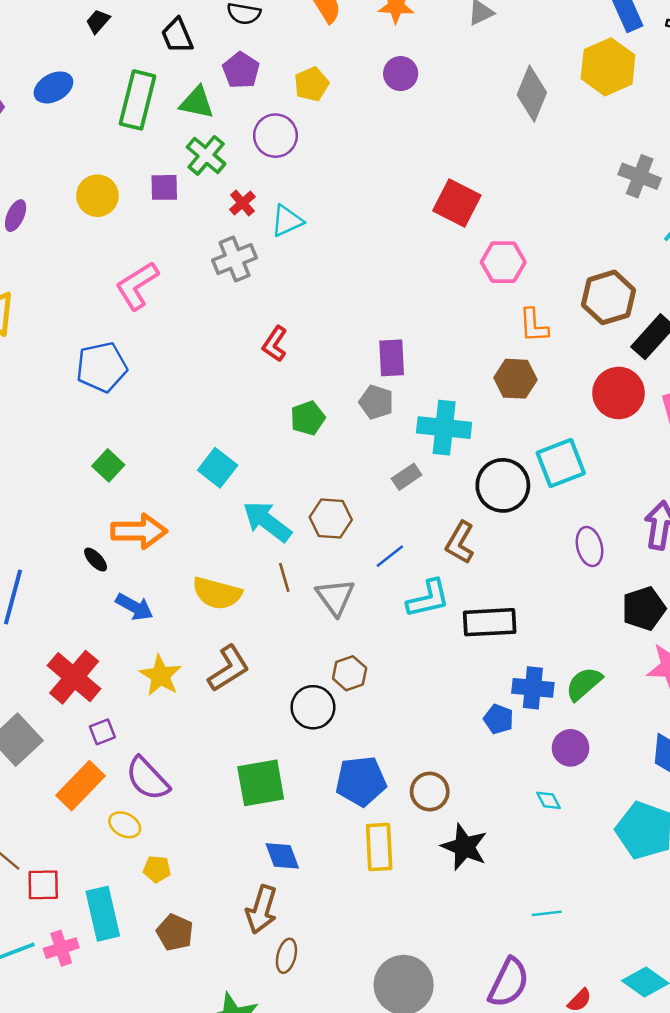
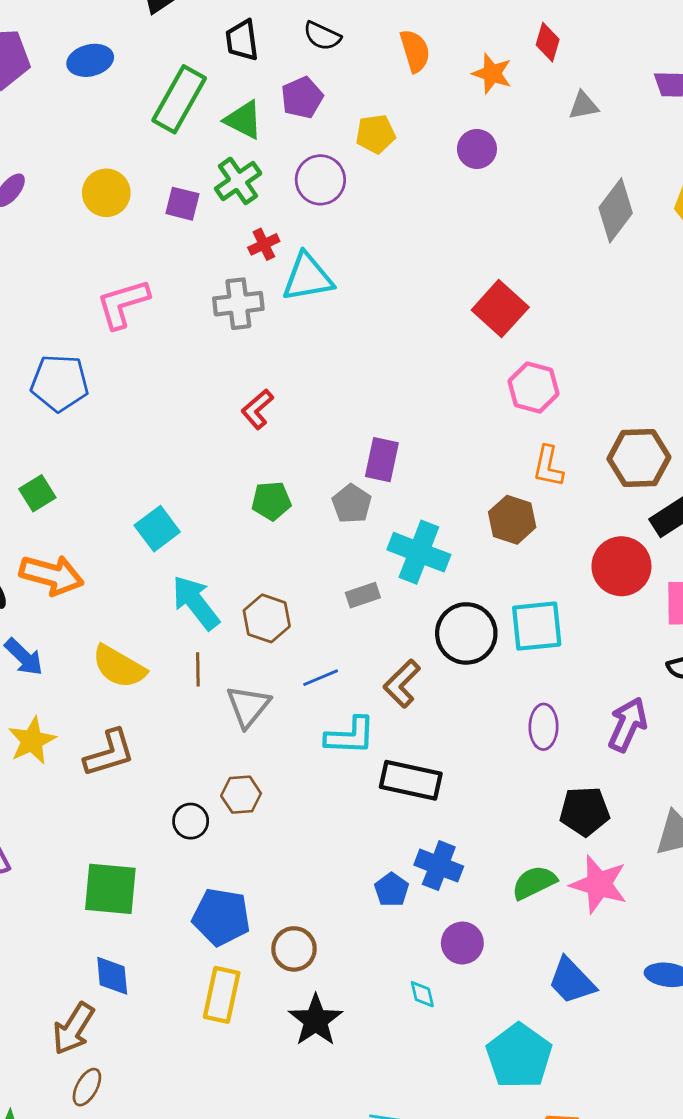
cyan triangle: (287, 221) -> (308, 277), size x1.4
green semicircle: (584, 684) -> (534, 883), moved
black circle: (313, 707) -> (191, 821), size x0.7

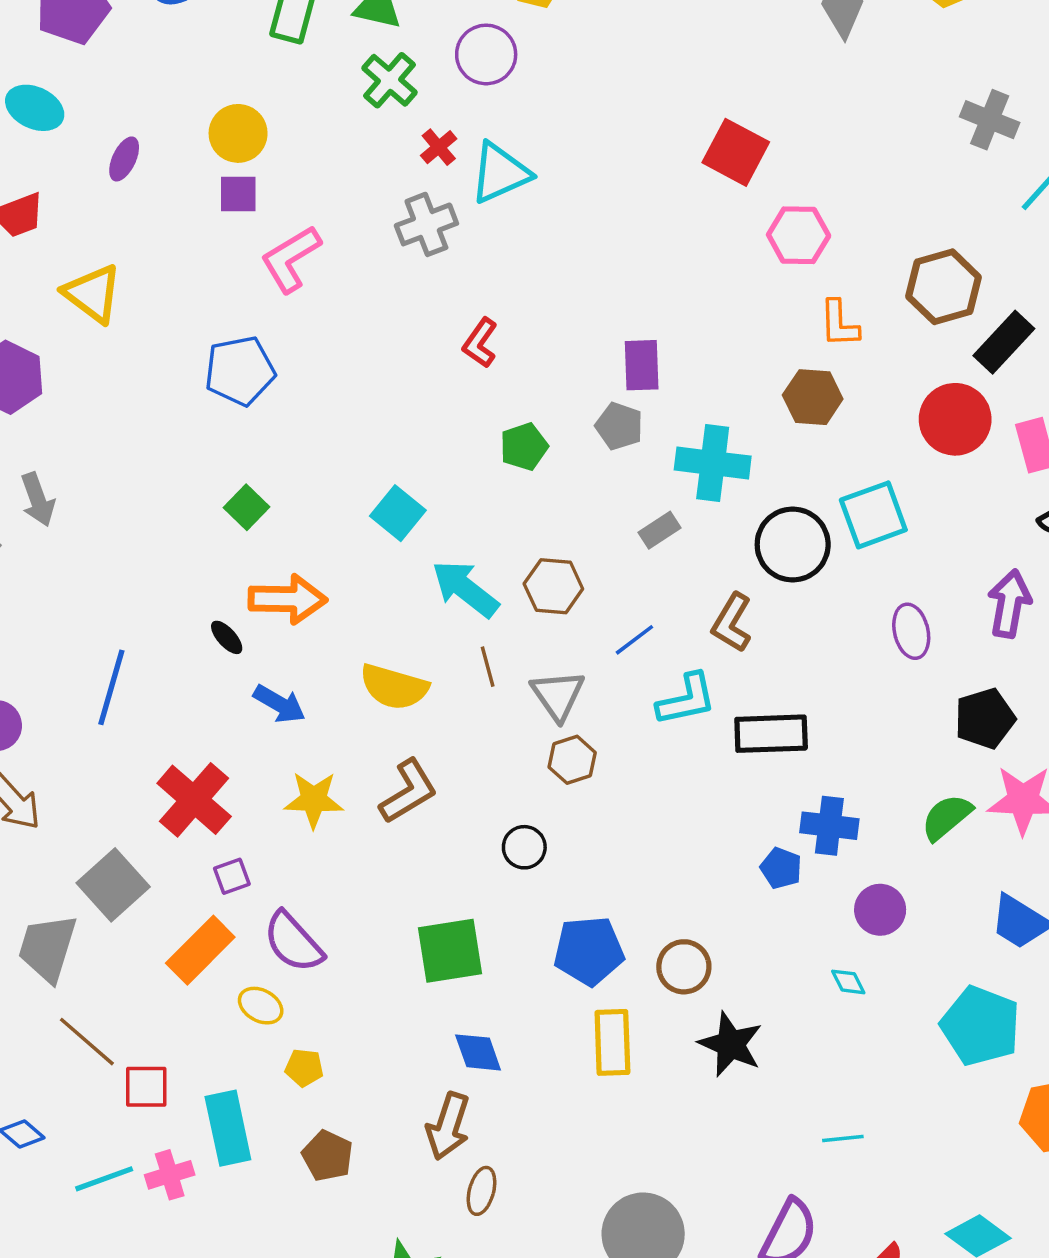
purple square: (182, 204) -> (238, 194), moved
yellow star: (32, 741) -> (314, 800), turned -30
brown hexagon: (241, 795) -> (572, 760), moved

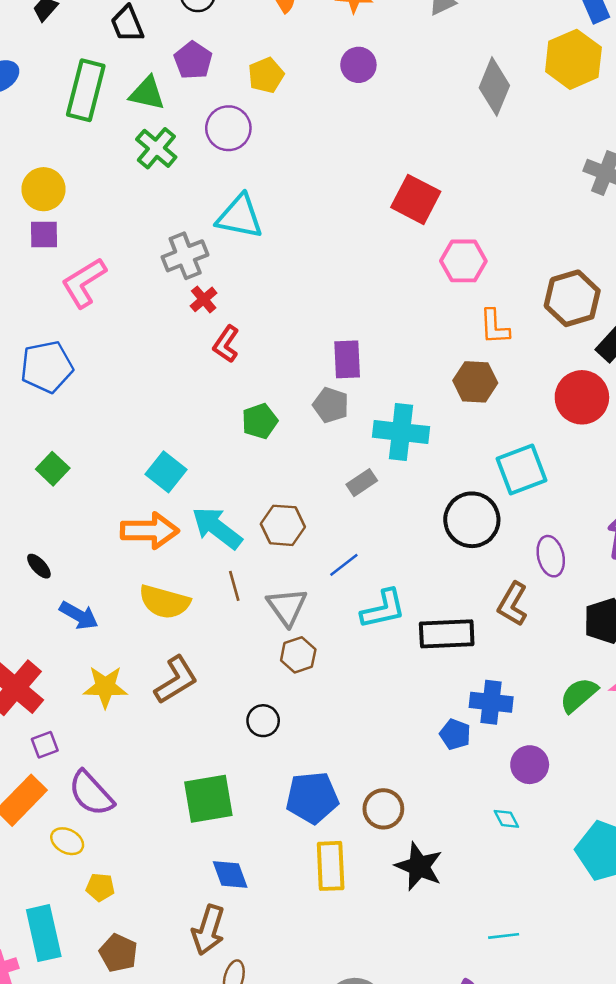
red cross: (439, 147) -> (204, 299), moved
cyan triangle: (500, 173) -> (240, 217), turned 36
black circle: (793, 545) -> (472, 520), moved
orange arrow: (287, 599) -> (150, 531), moved
brown L-shape: (732, 623) -> (513, 604), moved

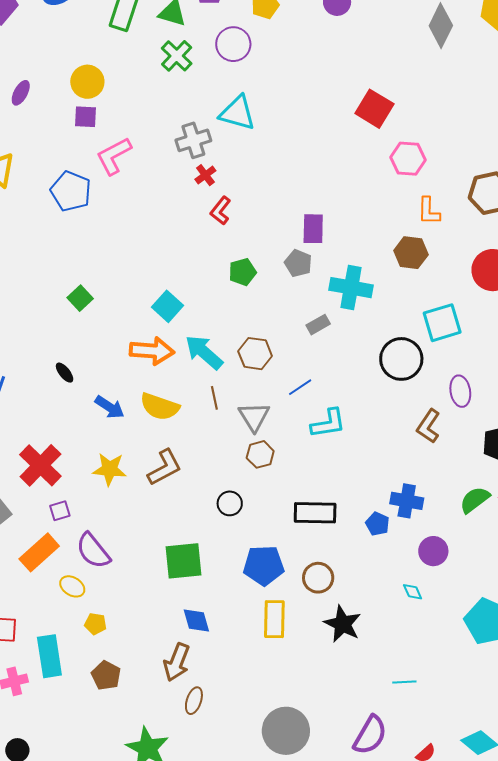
blue pentagon: (47, 367) -> (71, 191), moved, turned 30
blue arrow: (79, 615) -> (110, 407), moved
black rectangle: (447, 634) -> (315, 513), moved

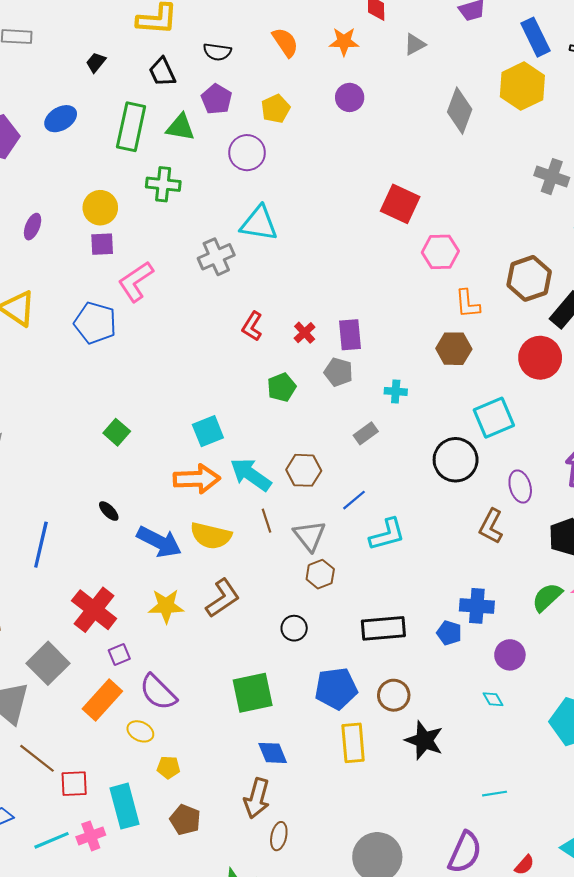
green cross: (177, 56) -> (163, 184), moved, turned -32
red cross: (205, 175) -> (305, 333), moved
cyan cross: (351, 288) -> (396, 391), size x0.5
cyan square: (168, 306) -> (208, 431), turned 32
blue arrow: (110, 407) -> (159, 542), size x1.4

